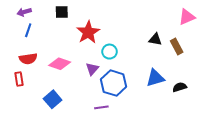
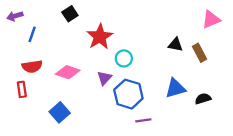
purple arrow: (24, 12) -> (15, 16), moved
black square: (62, 12) -> (70, 14), turned -32
purple line: (101, 107) -> (143, 120), moved

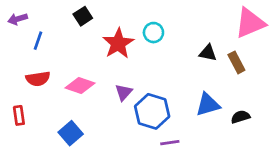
pink triangle: (211, 19) -> (250, 23), size x1.4
cyan circle: (124, 58) -> (153, 33), moved
red rectangle: (22, 89) -> (19, 115), moved

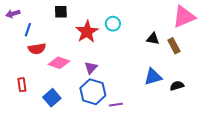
black square: (83, 16) -> (61, 12), turned 32
red semicircle: (38, 79) -> (37, 49), moved
blue hexagon: (152, 111) -> (93, 92), moved
red rectangle: (19, 115) -> (22, 85), moved
purple line: (170, 143) -> (116, 105), moved

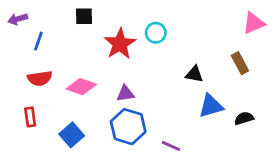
pink triangle: (184, 17) -> (254, 23), size x0.7
black triangle: (153, 39) -> (194, 74), moved
red semicircle: (37, 49) -> (40, 78), moved
purple triangle: (91, 68) -> (125, 94), turned 40
purple line: (116, 105) -> (171, 146), moved, turned 32

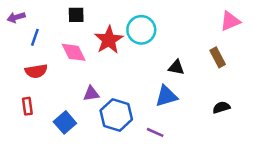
cyan circle: (156, 33) -> (141, 30), size x1.5
pink diamond: (81, 87) -> (74, 52), moved, turned 44
purple triangle: (125, 94) -> (91, 94), moved
blue triangle: (211, 106) -> (166, 96), moved

